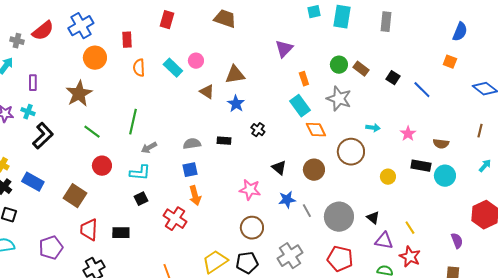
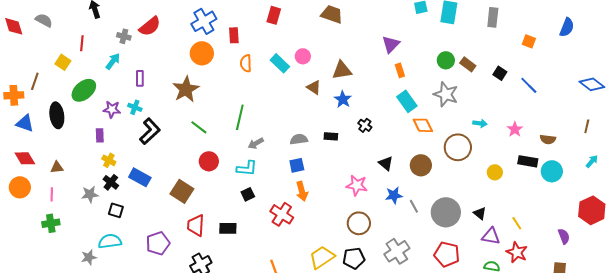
blue cross: (81, 26) -> (204, 21), moved
orange square: (450, 62) -> (529, 41), moved
orange rectangle: (304, 79) -> (400, 70), moved

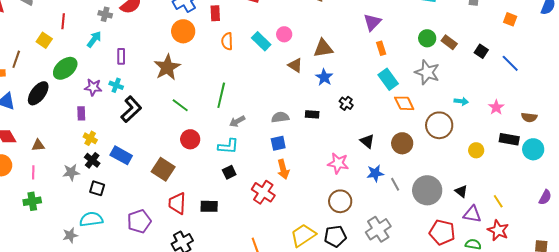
black ellipse: (57, 115) -> (38, 93), turned 45
purple semicircle: (564, 236) -> (545, 197), moved, turned 49
red pentagon: (447, 254) -> (442, 232), moved

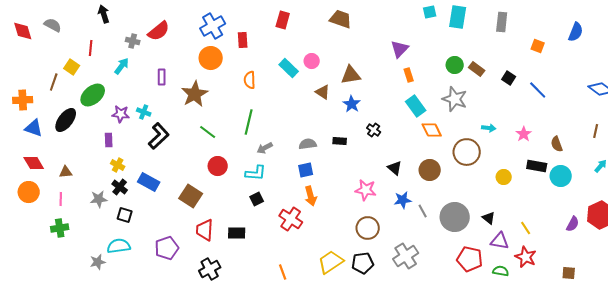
orange semicircle: (227, 41) -> (250, 80), moved
purple rectangle: (121, 56) -> (162, 77), moved
brown line: (16, 59) -> (54, 82), moved
brown semicircle: (529, 117) -> (557, 144), turned 63

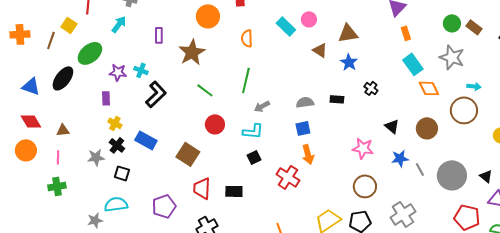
orange cross: (23, 100) -> (20, 34), moved
cyan arrow: (489, 128) -> (474, 86), moved

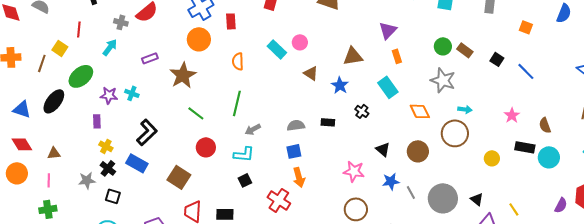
brown triangle: (348, 33) -> (353, 56), moved
purple rectangle: (159, 35) -> (150, 58), turned 70
cyan rectangle: (413, 64) -> (388, 87), moved
black L-shape: (156, 94) -> (147, 132), moved

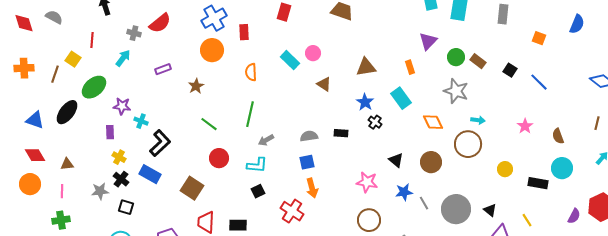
purple triangle: (388, 30) -> (428, 41), moved
brown star: (183, 75) -> (196, 86), size x0.6
blue star: (340, 85) -> (365, 102), moved
cyan cross: (132, 93) -> (141, 121), moved
black rectangle: (525, 147) -> (538, 183), moved

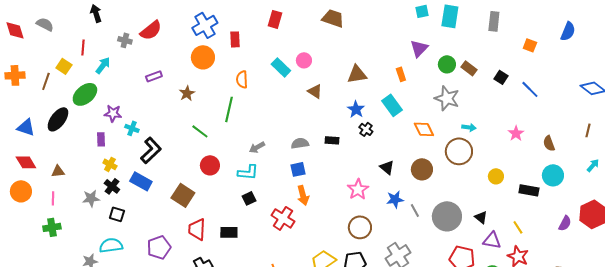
cyan arrow: (123, 58) -> (103, 65), moved
green line: (250, 114) -> (229, 109), moved
pink star: (367, 182) -> (358, 189), turned 30

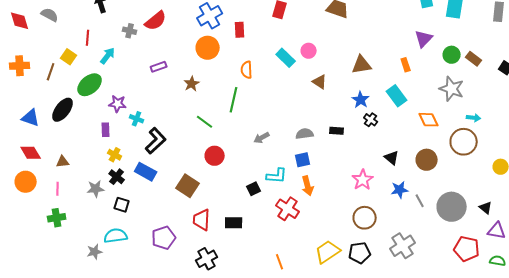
cyan L-shape: (248, 172) -> (277, 176), moved

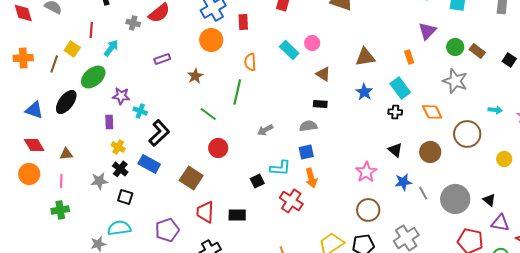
cyan arrow: (474, 118) -> (495, 110), moved
black cross: (371, 120) -> (395, 112), moved, turned -32
black rectangle: (337, 131) -> (320, 104), moved

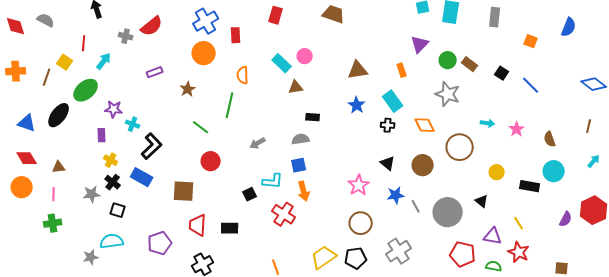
brown triangle: (323, 74) -> (296, 87), moved, turned -42
brown square: (191, 178) -> (184, 191), turned -30
black triangle: (489, 200) -> (482, 201), moved

